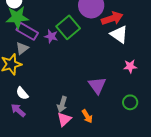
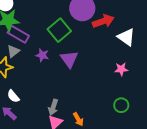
white triangle: (119, 34) -> (126, 37), moved
purple star: (51, 36) -> (42, 55), moved
purple triangle: (97, 85) -> (69, 59), moved

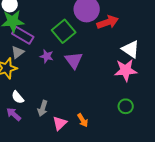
white triangle: (126, 37) -> (131, 49), moved
pink star: (121, 69) -> (126, 70), size x1.6
gray arrow: (53, 107) -> (43, 108), moved

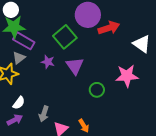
white triangle: (131, 49) -> (142, 44), moved
white semicircle: (18, 97) -> (19, 103), turned -104
green circle: (126, 106) -> (97, 90), moved
purple arrow: (14, 114) -> (15, 120), turned 112

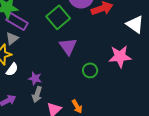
purple star: (48, 62) -> (35, 78), moved
white semicircle: (19, 103) -> (12, 69), moved

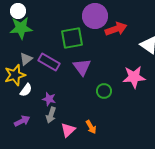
green square: (58, 17) -> (72, 38), turned 30
purple rectangle: (17, 21) -> (49, 62), moved

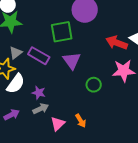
red arrow: (116, 29) -> (117, 43), moved, turned -140
white semicircle: (26, 90) -> (16, 84), size x1.5
gray arrow: (51, 115) -> (41, 109), turned -133

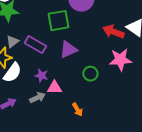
purple triangle: (72, 61) -> (68, 50), turned 42
purple star: (39, 93) -> (41, 76), moved
pink triangle: (58, 124) -> (54, 88), moved, turned 42

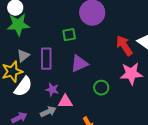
green square: (58, 21) -> (69, 35), size x0.6
red arrow: (113, 32) -> (124, 46), turned 35
purple rectangle: (35, 45) -> (46, 59), turned 60

